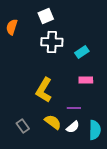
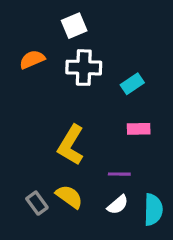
orange semicircle: (12, 27) -> (32, 59), moved, turned 49
yellow semicircle: (53, 122) -> (69, 197), moved

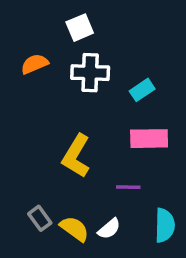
pink rectangle: (139, 129) -> (149, 139), size x1.5
yellow semicircle: (69, 197) -> (74, 229), moved
white semicircle: (118, 205) -> (109, 229), moved

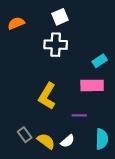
white square: (80, 28) -> (60, 17), moved
orange semicircle: (35, 64) -> (16, 23), moved
cyan rectangle: (142, 90) -> (100, 61), moved

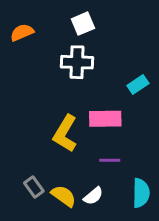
pink rectangle: (92, 85) -> (105, 119), moved

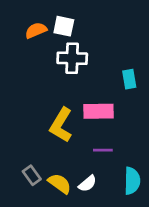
white square: (83, 24) -> (64, 26), moved, turned 35
orange semicircle: (22, 32) -> (36, 30), moved
cyan rectangle: (138, 84) -> (129, 79), turned -66

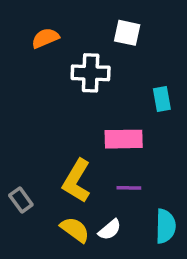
white square: (64, 26) -> (127, 33), moved
yellow L-shape: (61, 125) -> (77, 181), moved
gray rectangle: (32, 175) -> (21, 200), moved

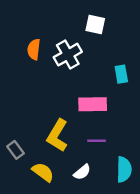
orange semicircle: (45, 38) -> (34, 49), moved, turned -60
white cross: (91, 73) -> (68, 55), turned -32
yellow semicircle: (75, 230) -> (43, 172), moved

